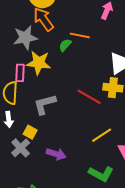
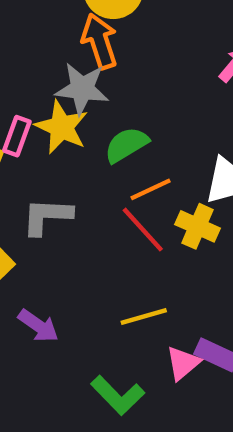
orange line: (80, 35) -> (151, 189), moved, turned -54
gray star: (25, 38) -> (82, 89), moved
green semicircle: (65, 45) -> (126, 145), moved, size x1.5

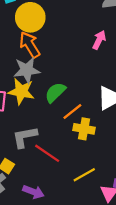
yellow cross: (198, 226) -> (84, 129), moved
red line: (143, 230) -> (47, 153), moved

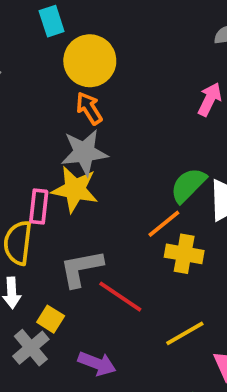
orange arrow: (30, 45) -> (89, 108), size x0.7
green semicircle: (55, 92) -> (188, 185), moved

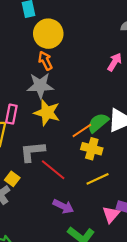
green semicircle: (188, 185) -> (98, 123), moved
yellow star: (75, 189) -> (47, 113), moved
yellow line: (185, 333) -> (98, 179), moved
purple arrow: (97, 364) -> (63, 206), moved

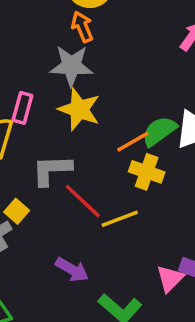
yellow line: (98, 179) -> (120, 219), moved
purple arrow: (63, 206) -> (72, 270), moved

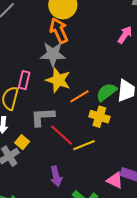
orange arrow: (82, 27) -> (59, 31), size x1.4
orange line: (133, 142) -> (79, 96), moved
purple arrow: (72, 270) -> (56, 176), turned 48
pink triangle: (170, 279) -> (115, 180), turned -48

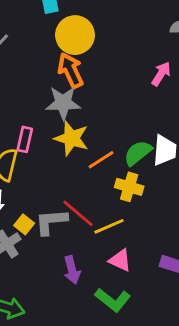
gray L-shape: (43, 117) -> (51, 222), moved
pink triangle: (115, 180) -> (120, 260), moved

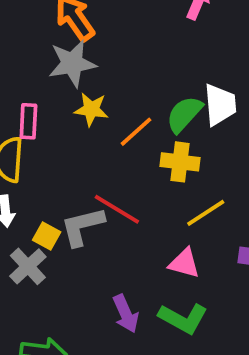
yellow star: (71, 138) -> (91, 109), size x0.7
yellow line: (109, 226) -> (206, 213), moved
purple arrow: (72, 270) -> (126, 314), moved

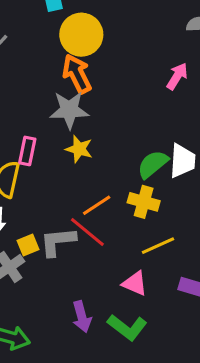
orange line: (136, 132) -> (97, 205), moved
yellow square: (47, 236) -> (28, 245), turned 30

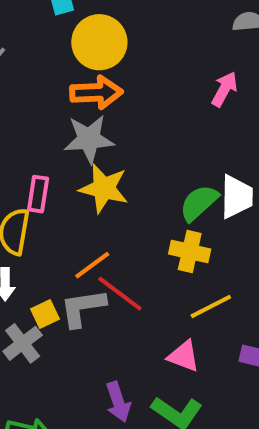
orange arrow: (77, 74) -> (96, 93), turned 117
yellow star: (79, 149) -> (104, 188), size x1.4
orange line: (97, 205) -> (92, 265), moved

